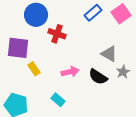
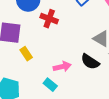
pink arrow: (70, 72) -> (62, 67), moved

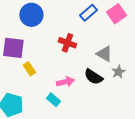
red cross: (49, 19) -> (67, 43), moved

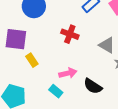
black semicircle: (93, 77) -> (93, 86), moved

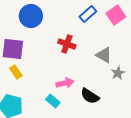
yellow rectangle: (32, 60) -> (16, 72), moved

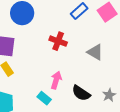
gray star: (118, 73) -> (109, 95), moved
pink arrow: (65, 83) -> (56, 80), turned -60

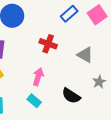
pink arrow: (56, 80) -> (38, 77), moved
gray star: (109, 95) -> (99, 82), moved

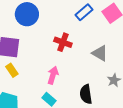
black semicircle: (71, 96) -> (86, 94), turned 48

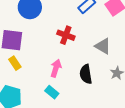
black semicircle: (86, 94) -> (86, 74), moved

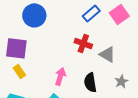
red cross: (66, 35) -> (83, 43), moved

